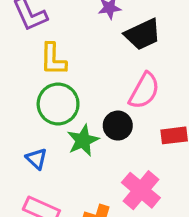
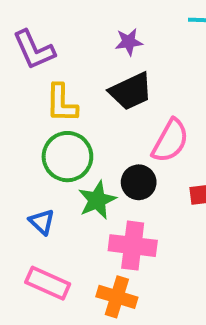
black trapezoid: (143, 34) -> (131, 91), moved
pink cross: (141, 190) -> (133, 246), moved, turned -33

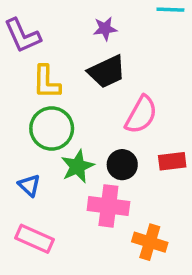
black circle: (139, 182) -> (122, 165), moved
orange cross: (117, 297) -> (150, 242), moved

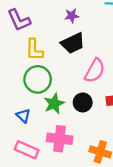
pink cross: (108, 206) -> (60, 139), moved

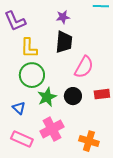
black trapezoid: (73, 43) -> (64, 42), turned -60
pink cross: (60, 139) -> (52, 129), turned -35

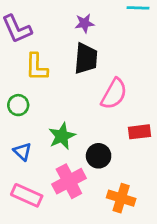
green circle: (32, 75) -> (18, 105), moved, size x0.6
black circle: (73, 96) -> (99, 156), moved

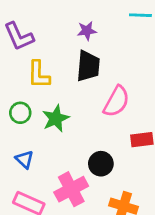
green star: (62, 136) -> (56, 118), moved

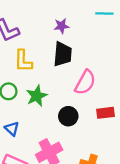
black circle: (101, 164) -> (68, 116), moved

